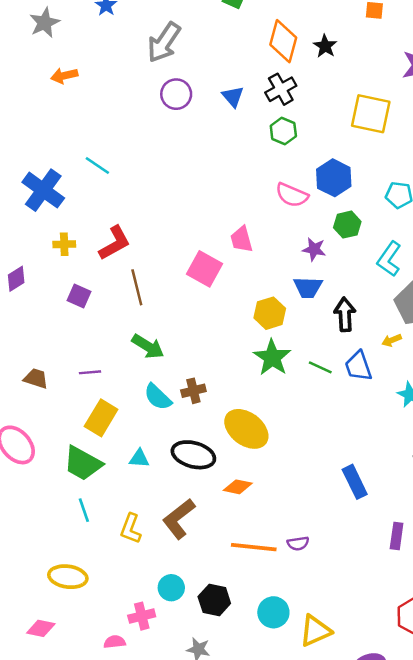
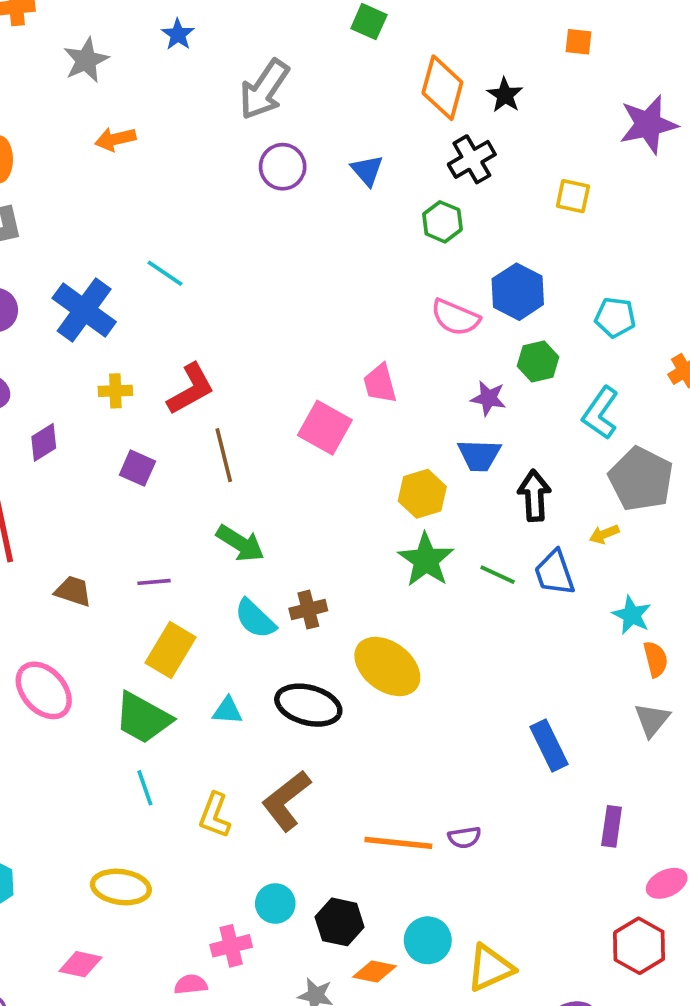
black cross: (281, 89) -> (472, 159), moved
yellow square: (371, 114) -> (573, 196), size x0.6
orange diamond: (238, 487) -> (374, 972), moved

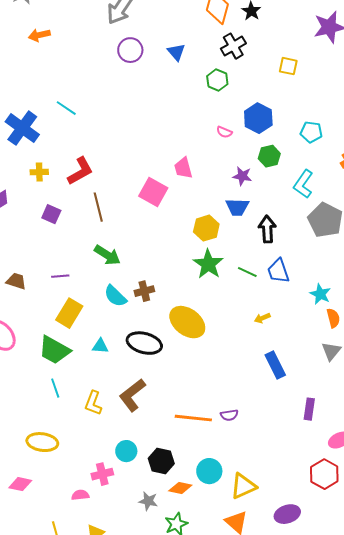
pink semicircle: (455, 317) -> (224, 132), size x0.6
yellow arrow: (604, 534) -> (262, 318), moved

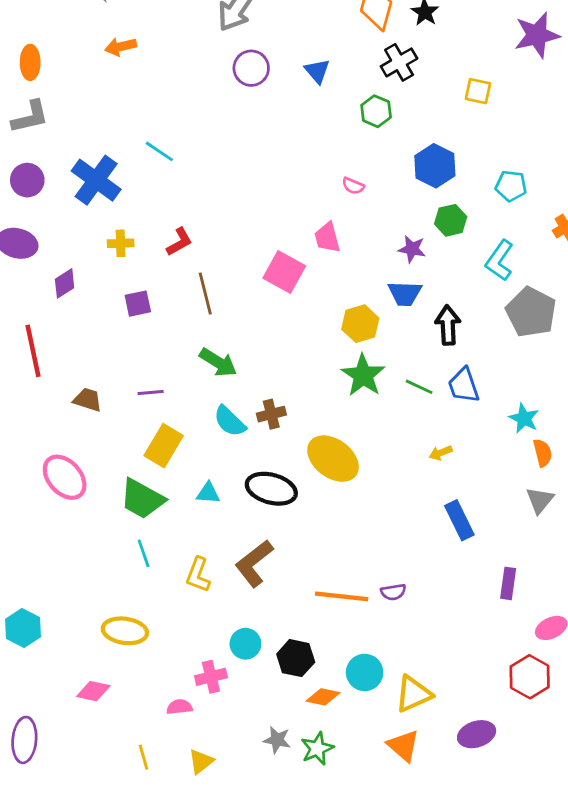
pink semicircle: (224, 132) -> (353, 186), moved
red L-shape: (80, 171) -> (179, 242), size x0.7
purple square: (51, 214) -> (138, 304), turned -36
gray star: (148, 501) -> (277, 740), moved

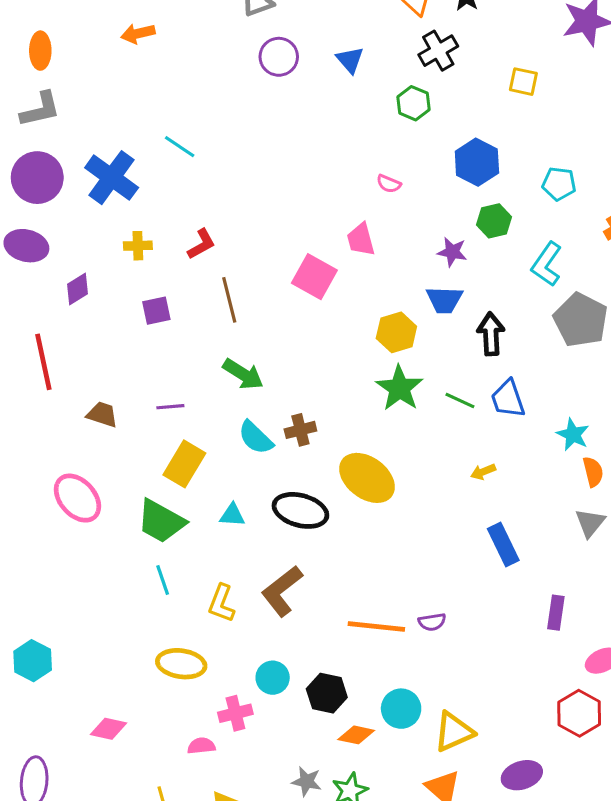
purple circle: (27, 180) -> (37, 178), size x1.4
yellow ellipse: (125, 631) -> (181, 664), moved

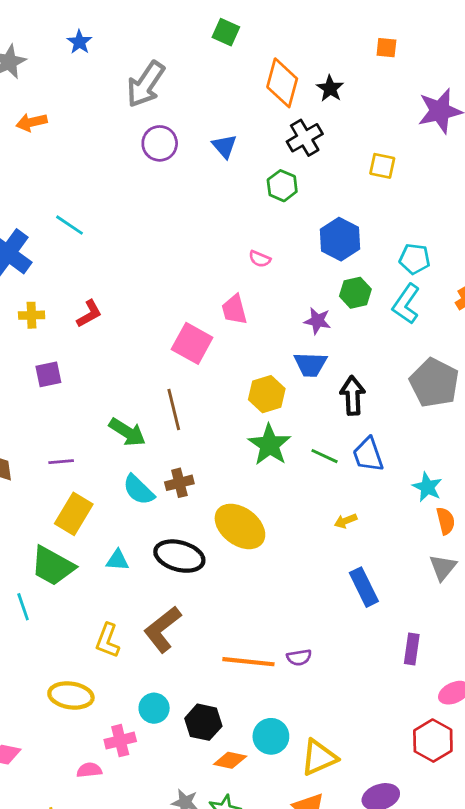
cyan L-shape: (547, 264) -> (406, 304), moved
brown line: (229, 300) -> (174, 410), moved
cyan line: (163, 580) -> (23, 607), moved

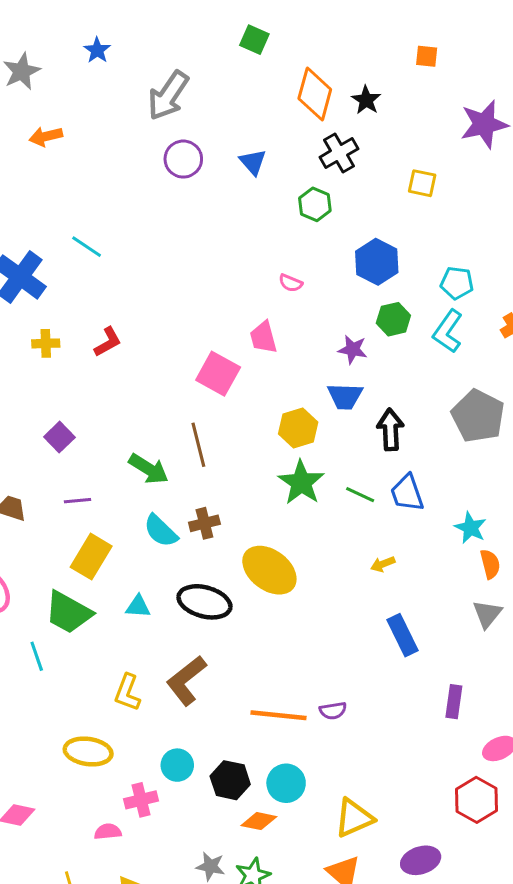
purple square: (48, 374) -> (59, 437), moved, turned -32
cyan circle: (271, 736) -> (286, 783), moved

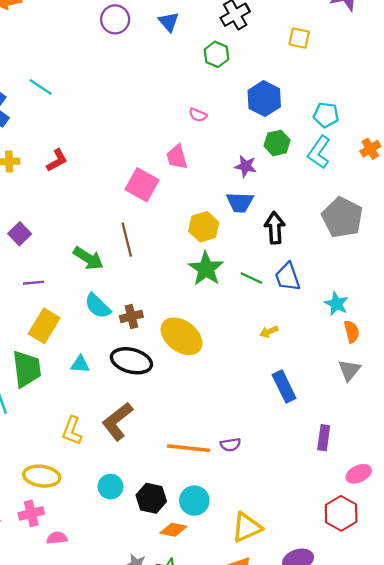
brown cross: (204, 523) -> (131, 316), moved
green trapezoid: (68, 612) -> (27, 369), turned -126
pink cross: (141, 800) -> (31, 513), moved

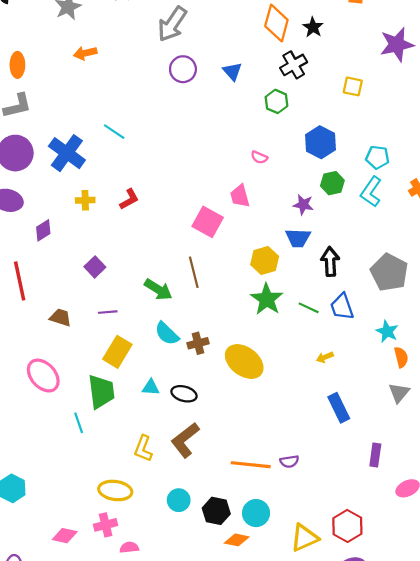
gray pentagon: (342, 217) -> (389, 272), moved
black ellipse: (131, 361) -> (184, 394), moved, size x0.7
red hexagon: (341, 513) -> (347, 526), moved

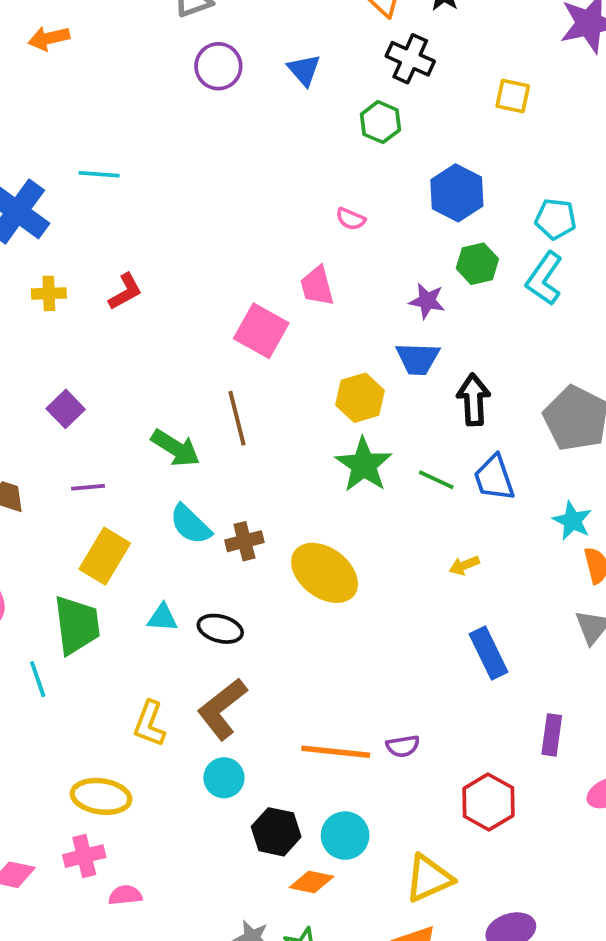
black cross: (294, 65) -> (410, 59), turned -36
cyan line: (114, 132) -> (99, 174), turned -30
cyan circle: (179, 500) -> (224, 778), moved
red hexagon: (347, 526) -> (488, 802), moved

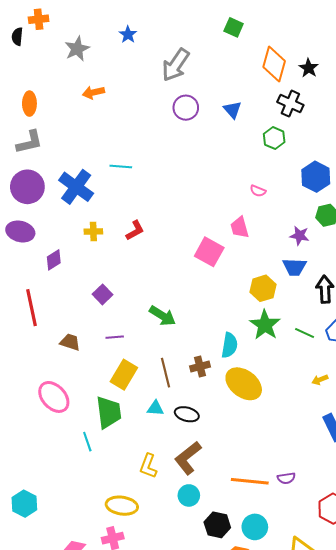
brown line: (237, 418) -> (165, 373), moved
cyan semicircle: (190, 524) -> (229, 345), moved, turned -125

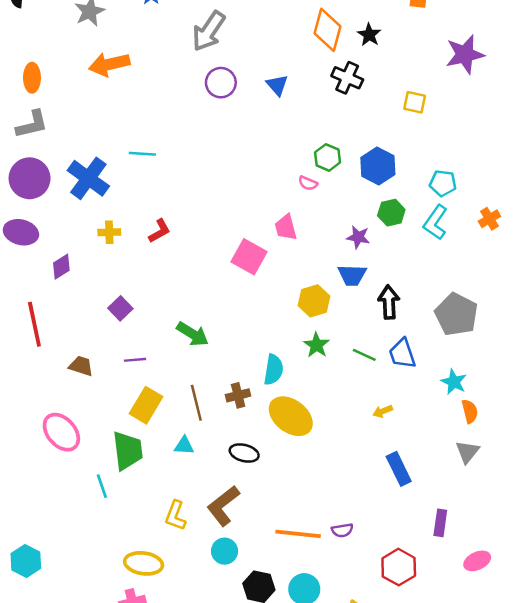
orange arrow: (93, 92) -> (109, 64), size x1.5
green hexagon: (274, 138) -> (328, 157), moved
green star: (265, 325) -> (316, 345), size x0.7
black ellipse: (187, 414) -> (244, 453), moved

